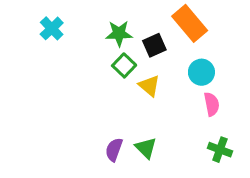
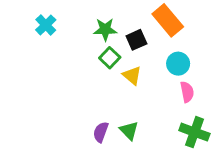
green cross: (220, 150) -> (194, 132), size x1.4

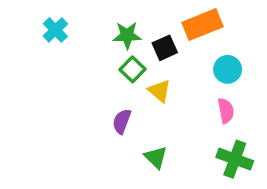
orange rectangle: (168, 20) -> (202, 25), turned -72
cyan circle: (178, 64) -> (228, 69), moved
purple semicircle: (101, 132) -> (122, 121), moved

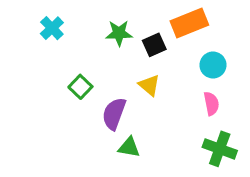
green square: (132, 69) -> (80, 87), moved
purple semicircle: (122, 121) -> (114, 114), size x1.4
green triangle: (156, 157) -> (129, 147), moved, turned -35

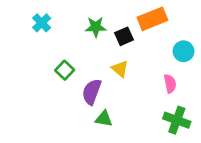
cyan circle: (213, 65) -> (184, 51), moved

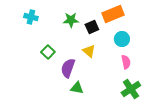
cyan cross: (42, 23) -> (31, 17), turned -32
cyan circle: (184, 51) -> (122, 39), moved
green cross: (177, 120) -> (131, 89), turned 36

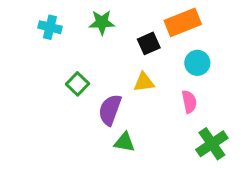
green star: (71, 20) -> (102, 22), moved
yellow triangle: (89, 51) -> (144, 82), turned -48
pink semicircle: (126, 62) -> (189, 102), moved

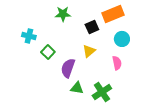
cyan cross: (50, 27) -> (29, 36), moved
yellow triangle: (144, 82) -> (89, 51), turned -32
green cross: (212, 144) -> (102, 92), moved

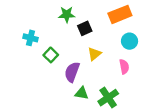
black square: (92, 27) -> (85, 28), moved

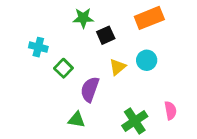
cyan circle: (130, 41) -> (147, 60), moved
pink semicircle: (124, 67) -> (170, 110), moved
green triangle: (82, 93) -> (77, 120), moved

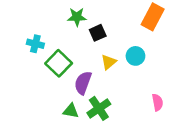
orange rectangle: (149, 18) -> (153, 17), moved, turned -40
green square: (63, 68) -> (59, 63), size x1.5
green cross: (135, 121) -> (99, 108), moved

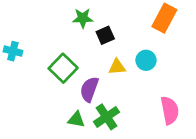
cyan cross: (35, 44) -> (13, 51), moved
yellow triangle: (109, 62) -> (117, 67), turned 35
pink semicircle: (157, 102) -> (170, 110), size x1.5

